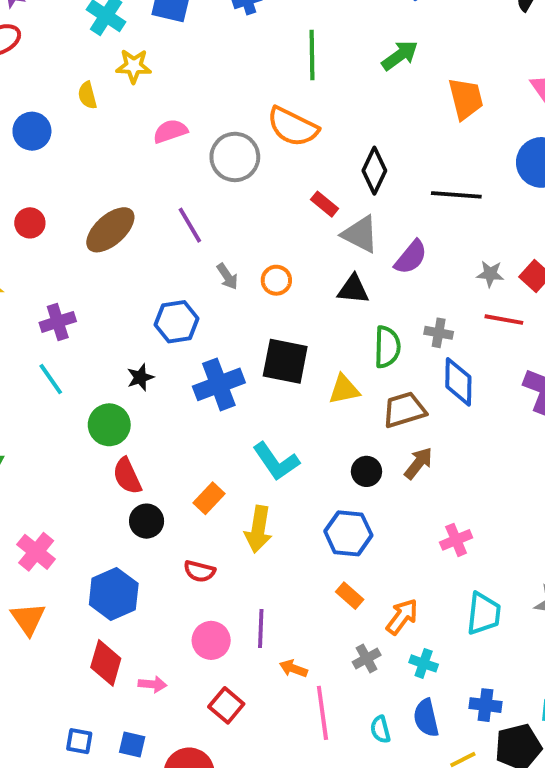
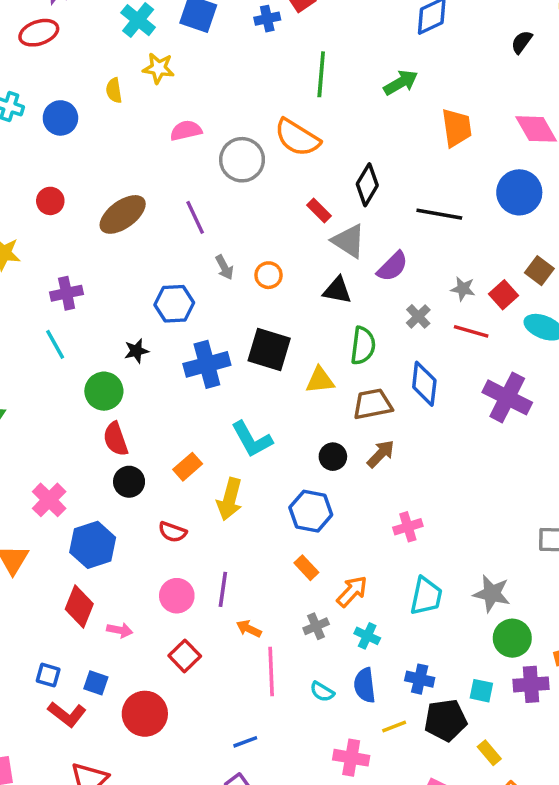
gray cross: (439, 333) -> (418, 316), moved, turned 30
pink cross: (36, 552) -> (49, 500), moved
cyan semicircle: (380, 729) -> (322, 692), turned -50

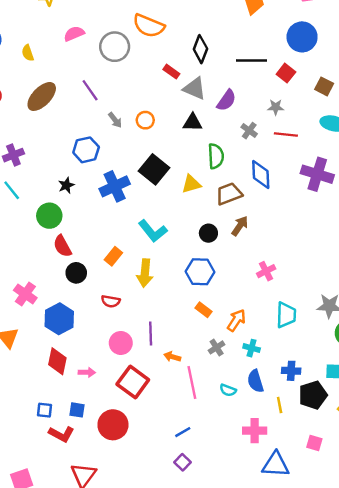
yellow semicircle: (114, 90) -> (28, 53), moved
red square: (504, 295) -> (286, 73), moved
black square: (269, 349) -> (154, 169), turned 32
red square: (185, 656) -> (133, 382), size x1.5
yellow line: (394, 726) -> (280, 405), turned -70

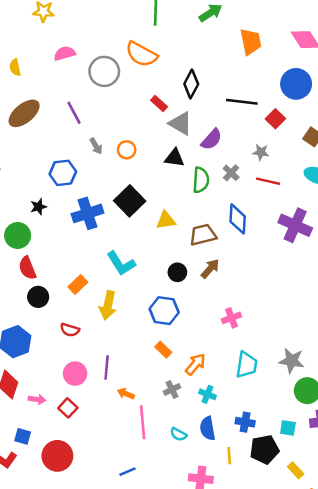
green semicircle: (216, 156) -> (201, 180), moved
red square: (133, 382) -> (68, 408), moved, size x0.6

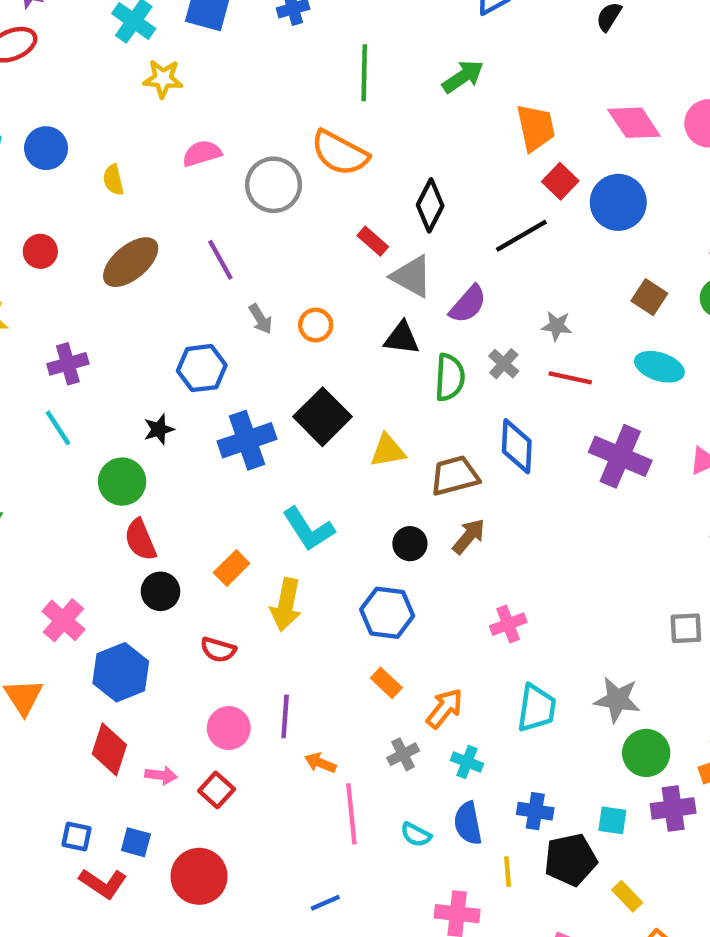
black line: (242, 102) -> (521, 236), turned -36
red square: (275, 119) -> (560, 181), moved

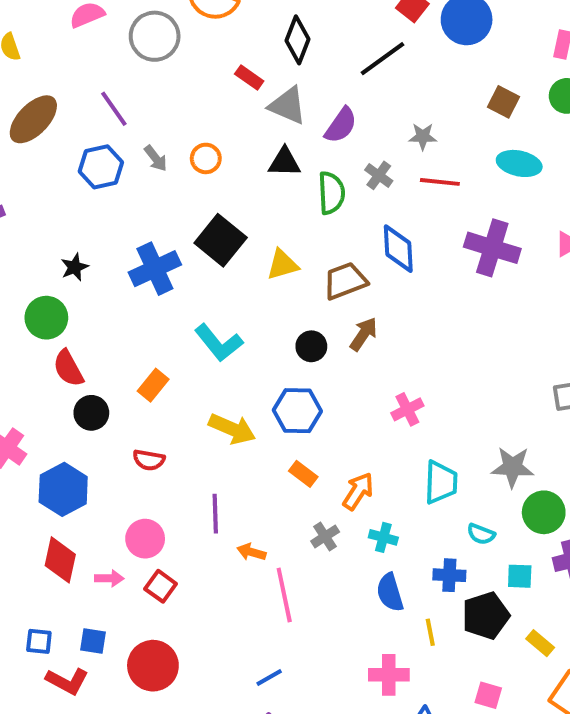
blue hexagon: (202, 368) -> (101, 167), moved
yellow arrow: (286, 605) -> (232, 429), moved, turned -72
pink circle: (229, 728) -> (145, 539), moved
cyan semicircle: (416, 835) -> (481, 534), moved

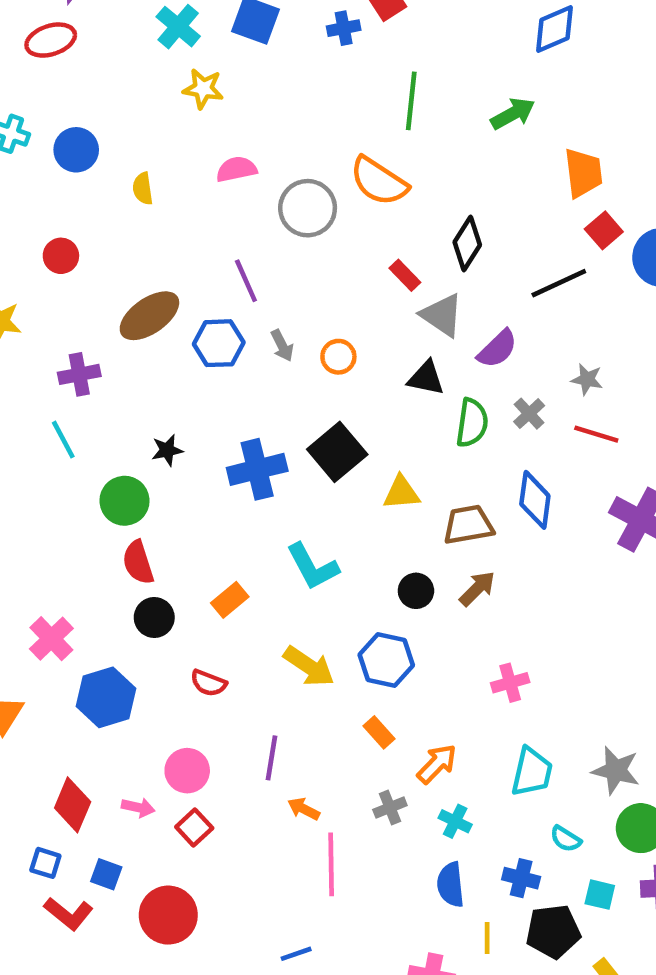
brown ellipse: (33, 119) -> (149, 316), moved
red diamond: (60, 560) -> (73, 805), moved

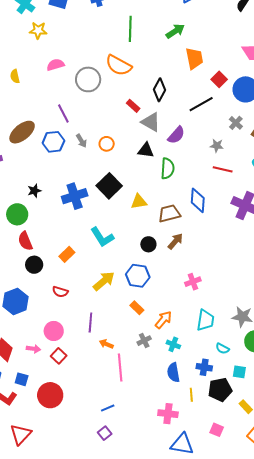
orange trapezoid: (583, 173) -> (194, 58), moved
gray cross: (529, 414) -> (236, 123), moved
yellow arrow: (309, 666) -> (104, 281), turned -70

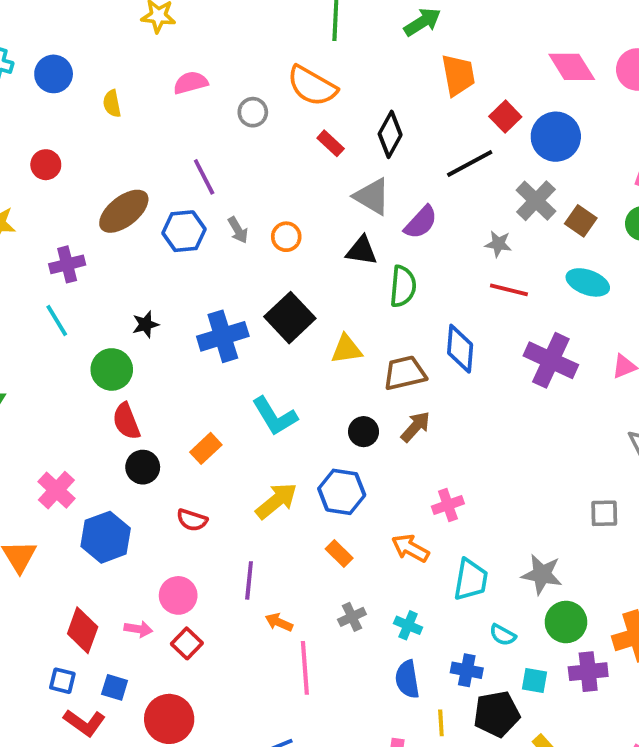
gray circle: (88, 79) -> (253, 112), size x0.6
red rectangle: (133, 106) -> (331, 143), moved
gray cross: (236, 123) -> (536, 201), size x1.5
orange arrow: (163, 320) -> (410, 548), moved, turned -102

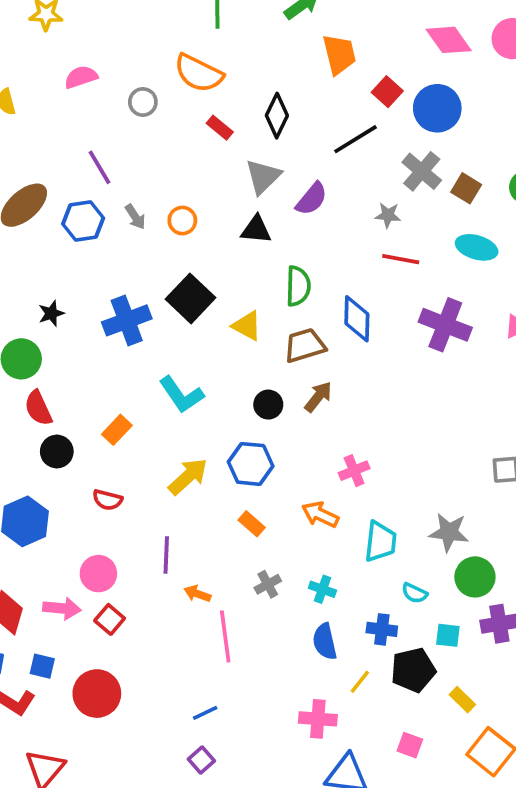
gray triangle: (372, 196) -> (263, 177), turned 48
green semicircle: (403, 286) -> (298, 286), moved
yellow triangle: (346, 349) -> (247, 326), turned 40
pink arrow: (138, 629) -> (62, 608), size x1.4
yellow line: (441, 723) -> (360, 682), turned 45

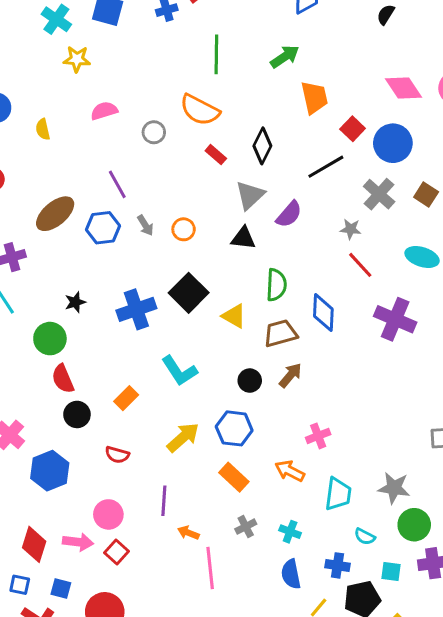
brown square: (466, 188) -> (426, 194), moved
red line: (401, 259) -> (360, 265), turned 36
orange rectangle: (252, 524) -> (234, 477), size x1.4

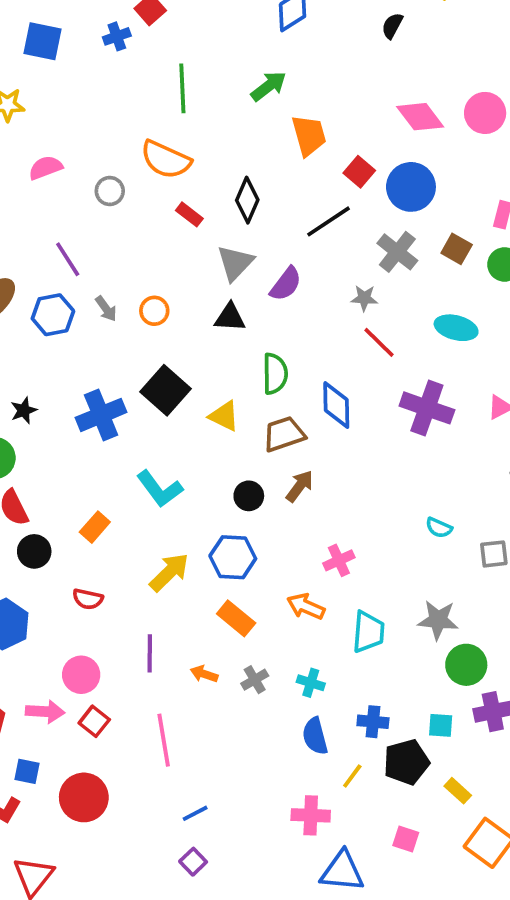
orange arrow: (188, 533) -> (204, 674), moved
cyan semicircle: (365, 537) -> (439, 528), moved
pink line: (210, 568) -> (164, 740), moved

